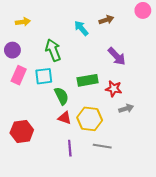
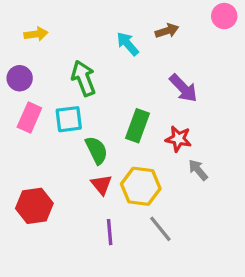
green rectangle: (88, 80) -> (137, 126), turned -60
gray arrow: (126, 109) -> (198, 170), turned -112
red triangle: (65, 118) -> (101, 185), turned 32
gray line: (102, 146) -> (160, 229), turned 42

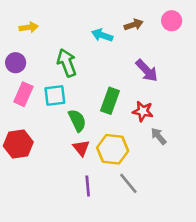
pink circle: (224, 16) -> (172, 21), moved
cyan arrow: (128, 44) -> (102, 35), turned -30
red hexagon: (34, 206) -> (18, 144), moved

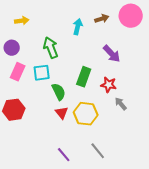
pink circle: (172, 21) -> (131, 16), size x1.5
cyan arrow: (102, 35) -> (78, 27), turned 84
gray line: (128, 183) -> (98, 151), moved
purple line: (88, 186) -> (64, 155), moved, turned -35

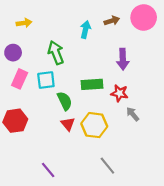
purple arrow: (112, 54) -> (123, 59), turned 42
green rectangle: (84, 77) -> (92, 84), turned 66
purple line: (64, 155) -> (48, 170), moved

